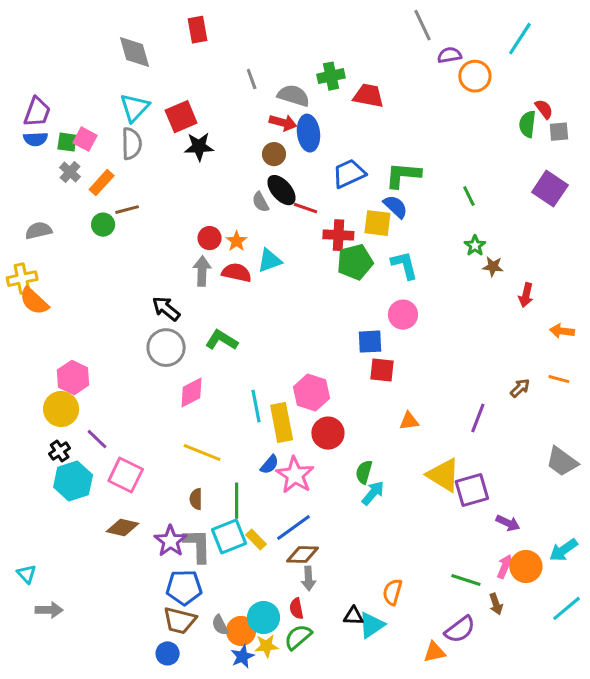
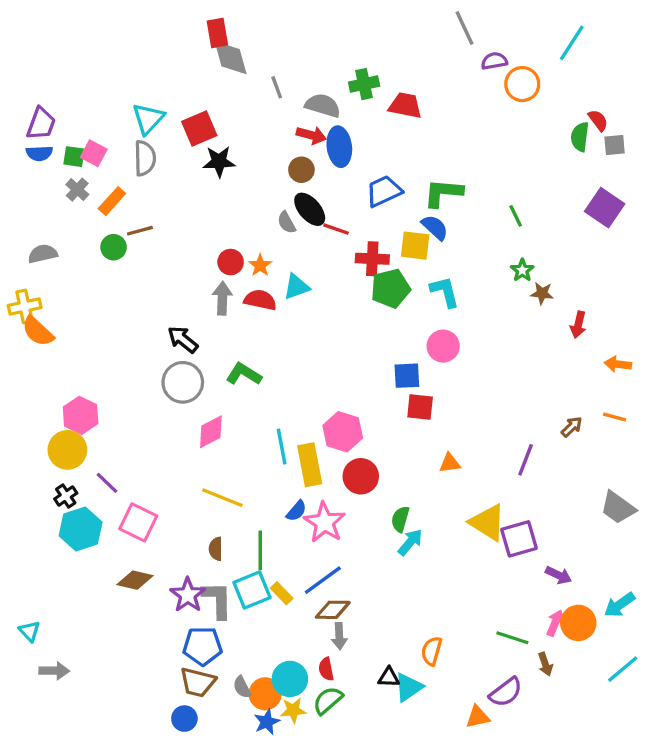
gray diamond: (135, 52) -> (231, 58), moved

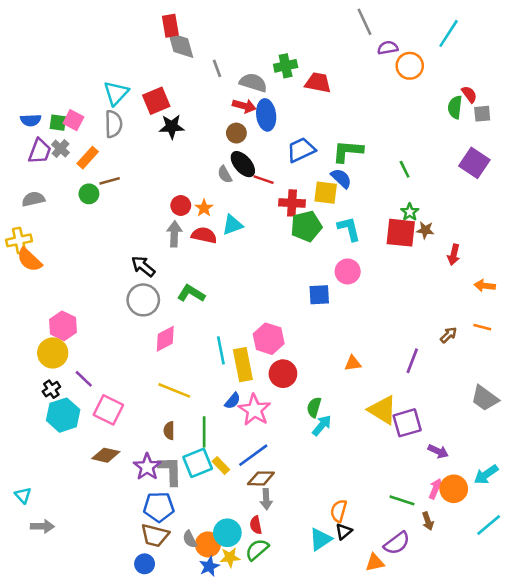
purple trapezoid: (41, 124) -> (40, 151), moved
red square: (420, 407) -> (401, 233), moved, size x1.4
black triangle: (389, 677) -> (344, 531), moved, turned -42

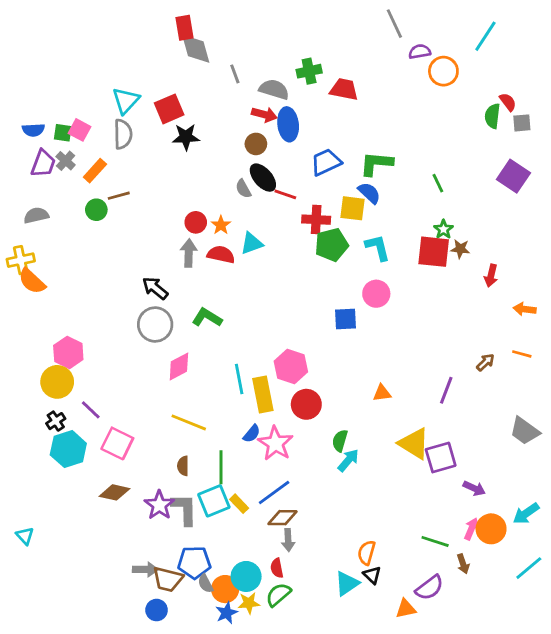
blue pentagon: (159, 507) -> (194, 562), moved
gray arrow: (42, 526) -> (145, 569), moved
black triangle: (344, 531) -> (372, 575), turned -36

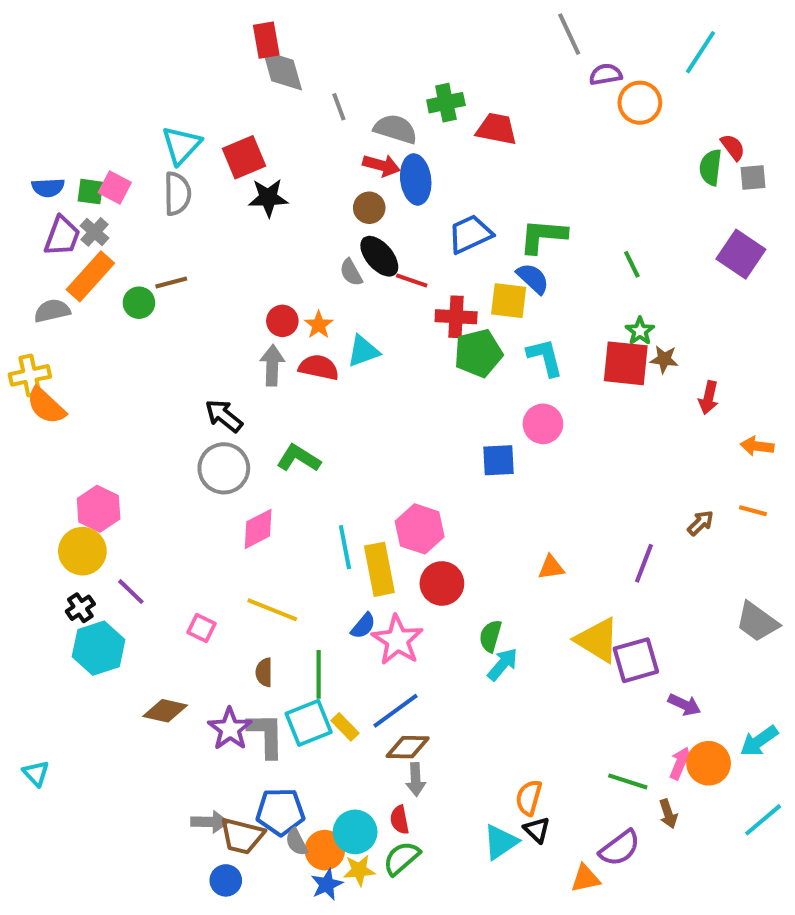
orange rectangle: (95, 171) -> (90, 276), moved, size x1.4
pink square: (117, 443) -> (202, 628), moved, size x0.6

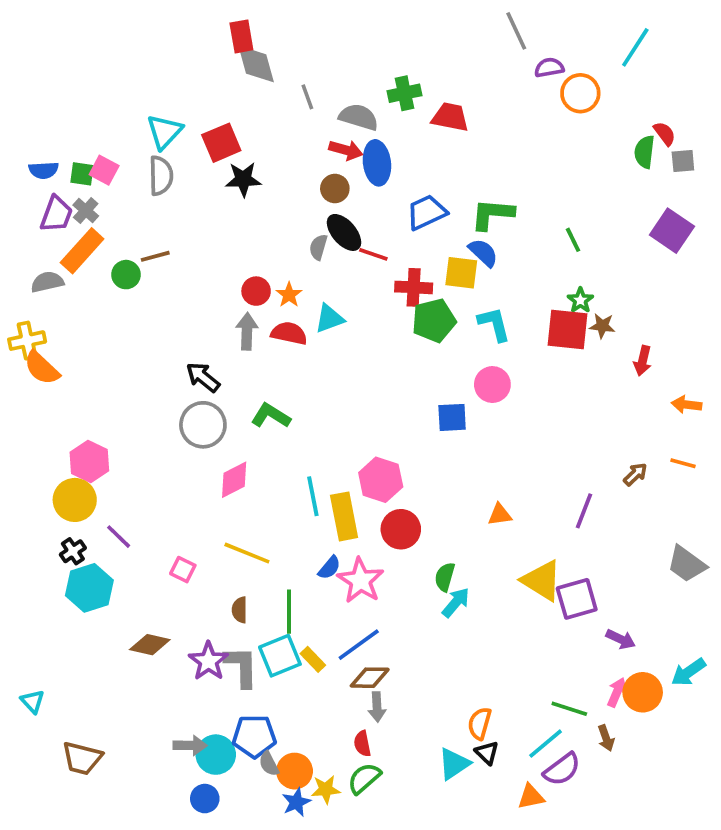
gray semicircle: (351, 272) -> (318, 247), turned 45
cyan line: (763, 820) -> (546, 744), moved
cyan circle: (355, 832) -> (216, 755), moved
brown trapezoid: (242, 836) -> (82, 758), moved

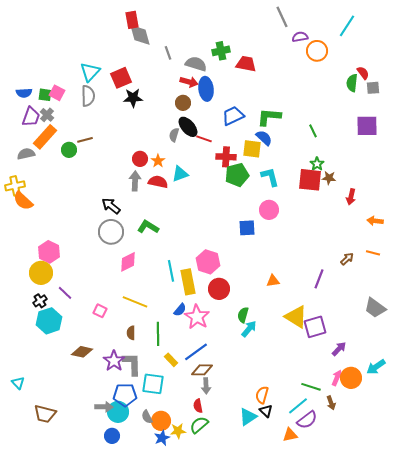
purple square: (672, 231) -> (367, 126), turned -35
purple arrow: (621, 639) -> (339, 349), turned -70
cyan square: (280, 656) -> (153, 384), moved, turned 30
blue pentagon: (254, 736) -> (125, 395), moved

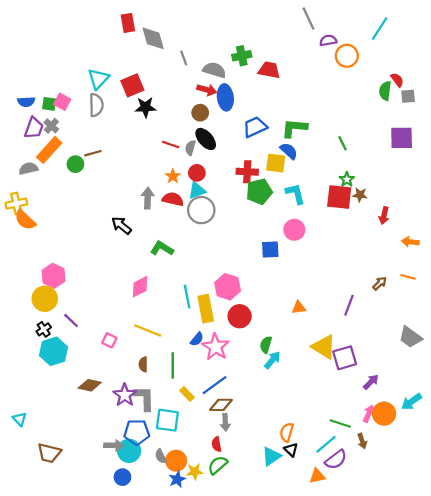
red rectangle: (132, 20) -> (128, 23), moved
red line: (204, 139) -> (171, 144), moved
red circle: (140, 159) -> (197, 173), moved
gray circle: (111, 232) -> (201, 210), moved

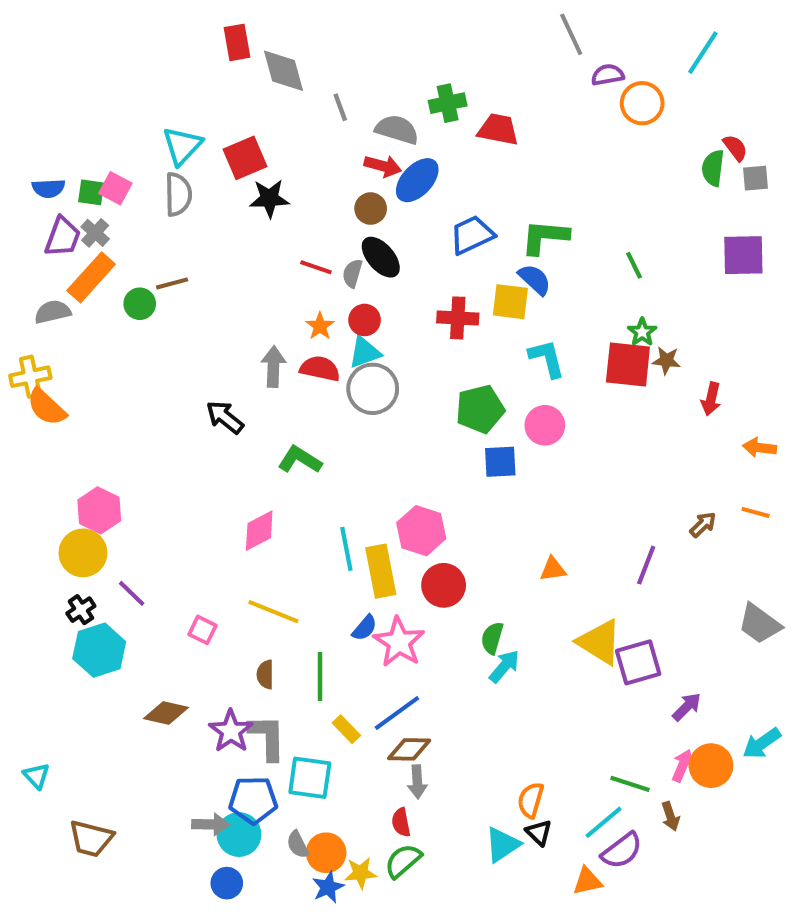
blue ellipse: (225, 97) -> (417, 180), turned 50
green pentagon: (259, 191) -> (480, 409), moved

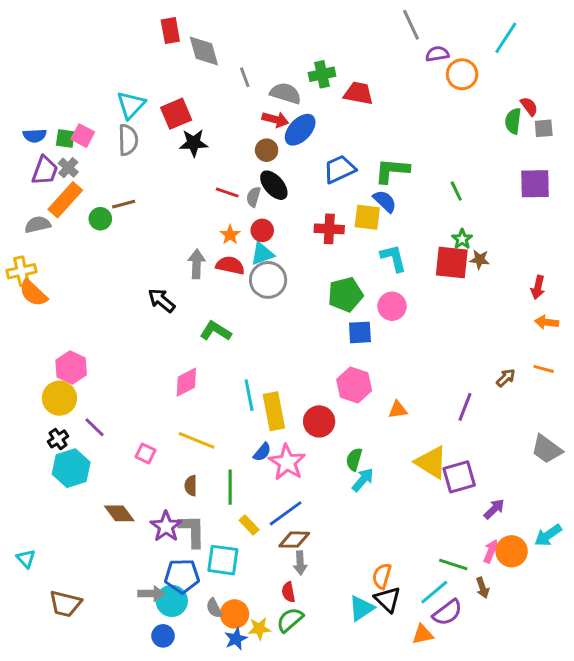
red arrow: (711, 399) -> (538, 287), moved
pink hexagon: (421, 531) -> (354, 385), moved
brown diamond: (166, 713) -> (119, 513), turned 40
black triangle: (539, 832) -> (388, 599), size x1.4

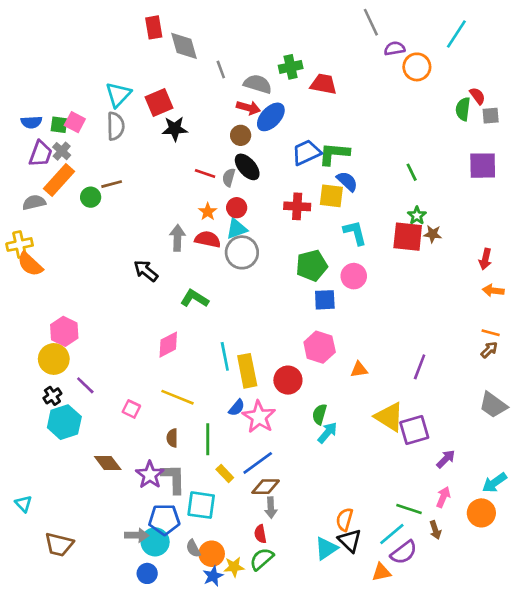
green L-shape: (392, 171) -> (334, 154), moved
brown arrow: (506, 378) -> (489, 350), moved
orange circle: (512, 551) -> (481, 513), moved

